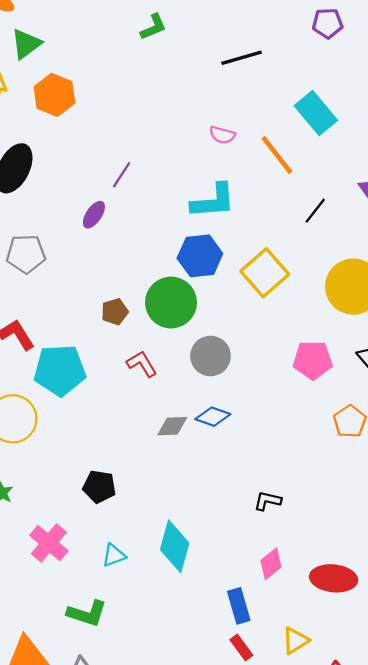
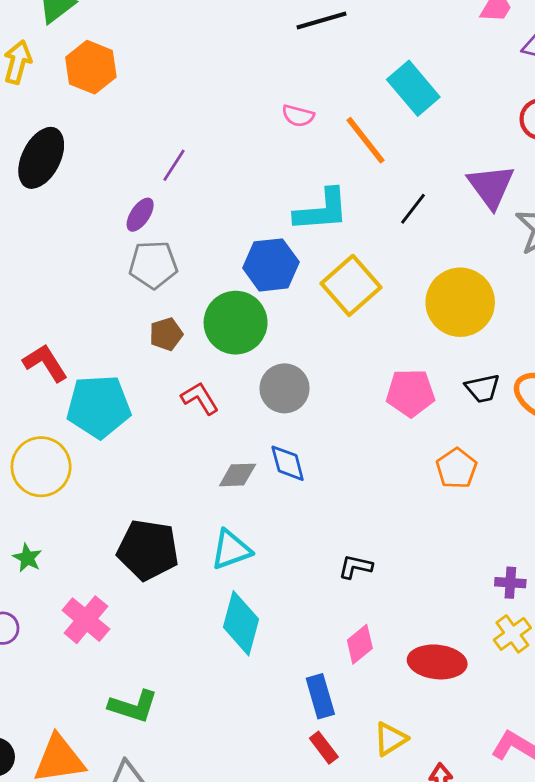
cyan L-shape: (213, 201) -> (322, 210), moved
gray pentagon: (26, 254) -> (153, 265), moved
blue diamond: (213, 417) -> (288, 463), turned 56
black pentagon: (99, 487) -> (148, 550), size x1.5
cyan triangle: (114, 555) -> (231, 550), moved, size x1.4

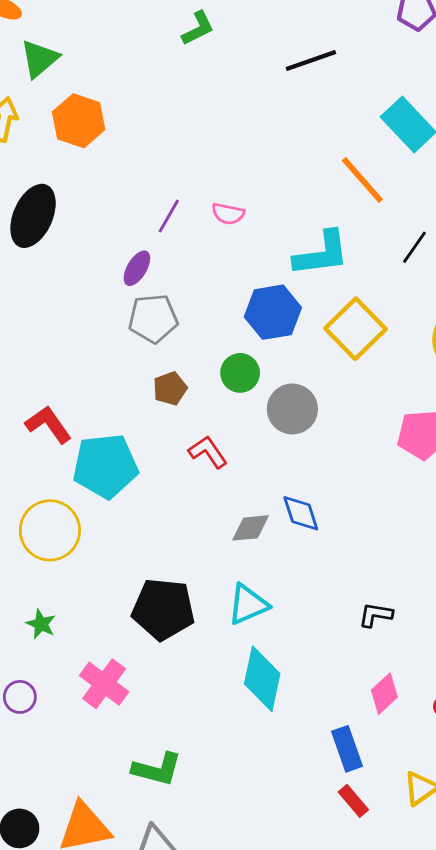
pink semicircle: (298, 116) -> (228, 214), moved
green circle: (236, 323) -> (240, 373), size x0.6
gray circle: (284, 388) -> (292, 409), moved

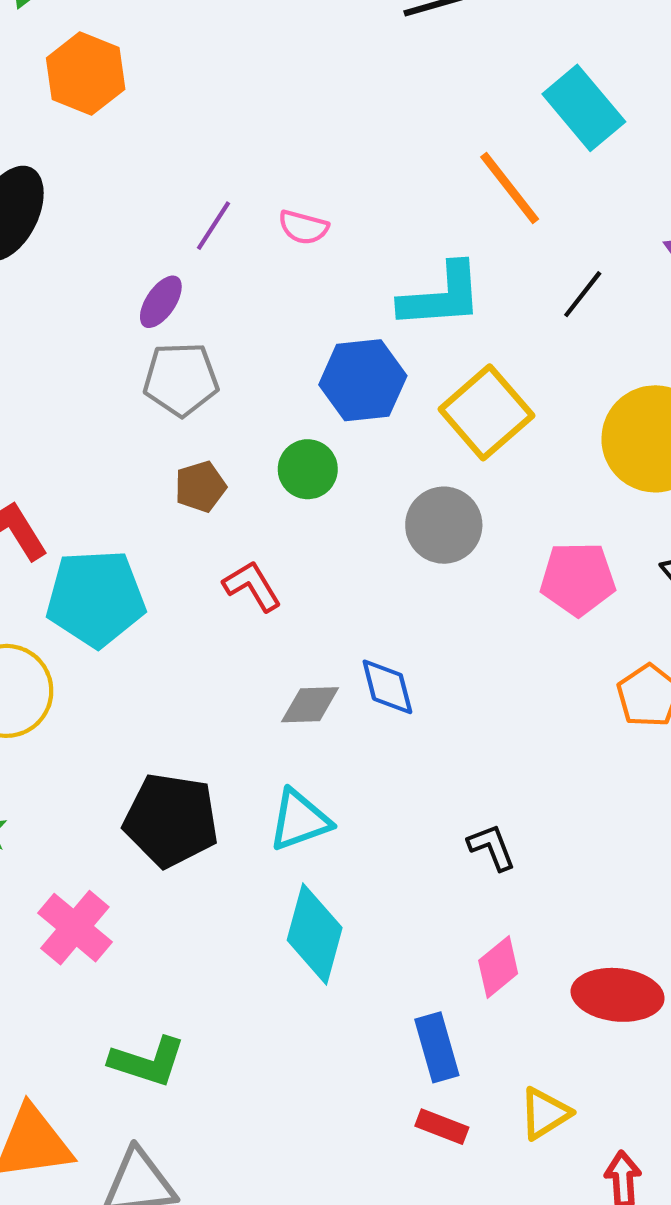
gray circle: (292, 409) -> (444, 525), moved
black L-shape: (376, 615) -> (492, 847), turned 56
red rectangle: (353, 801) -> (442, 1127), turned -32

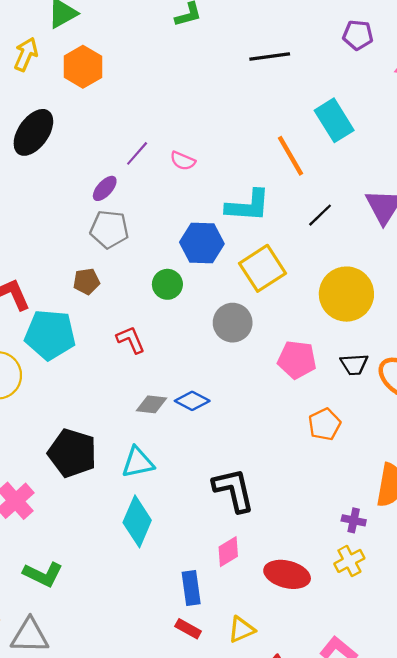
brown pentagon: (200, 487) -> (86, 281), moved
blue diamond: (387, 687) -> (192, 401), turned -56
black L-shape: (492, 847) -> (234, 490), size x1.8

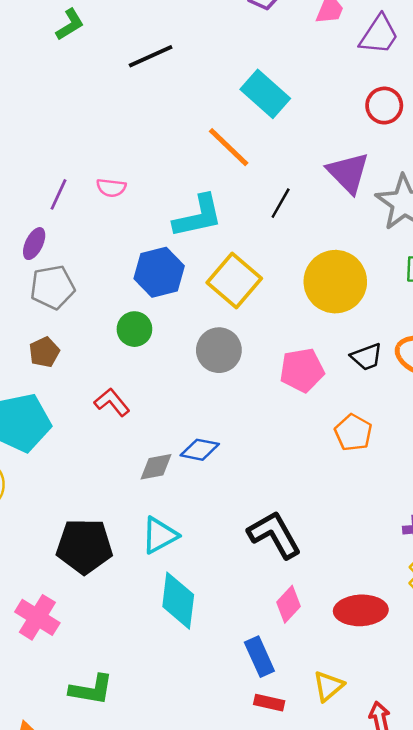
black line: (270, 57) -> (151, 56), moved

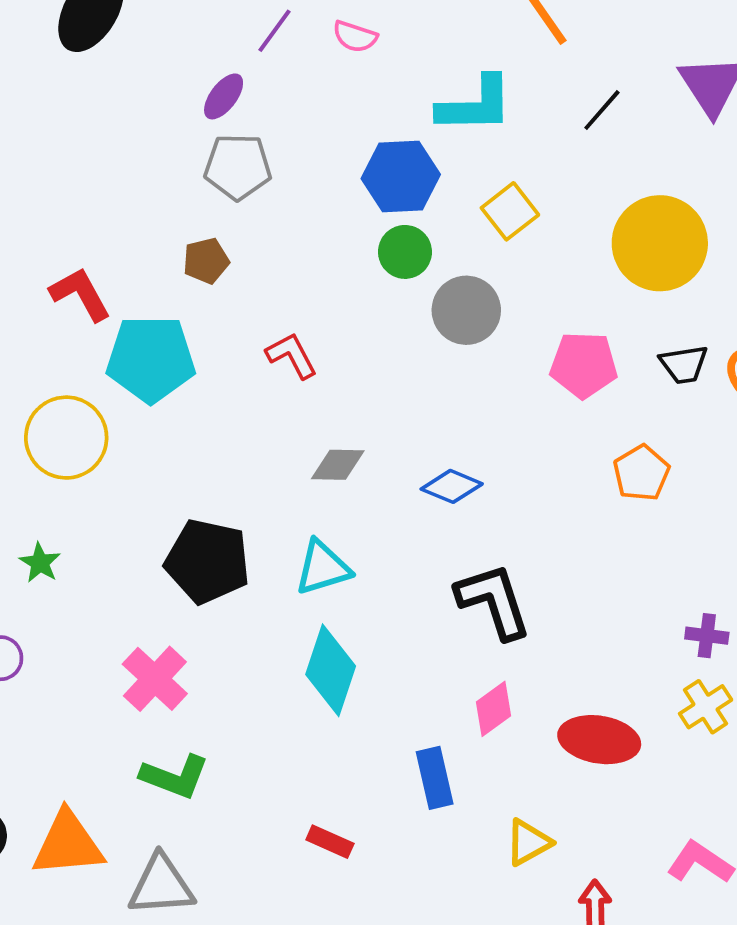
yellow square: (234, 281) -> (510, 211), size x0.7
green circle: (134, 329) -> (405, 252), moved
blue diamond: (200, 450) -> (452, 486), moved
pink cross: (37, 617) -> (155, 679), moved
red rectangle: (269, 703) -> (330, 842), moved

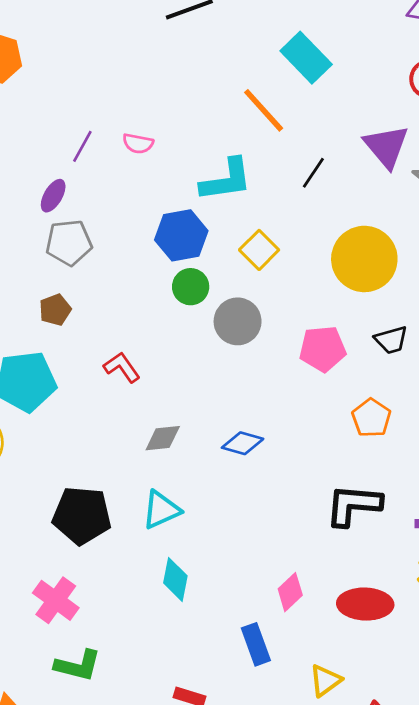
black L-shape: (494, 601) -> (353, 505), moved, turned -60
cyan diamond: (331, 670) -> (175, 579), size x0.7

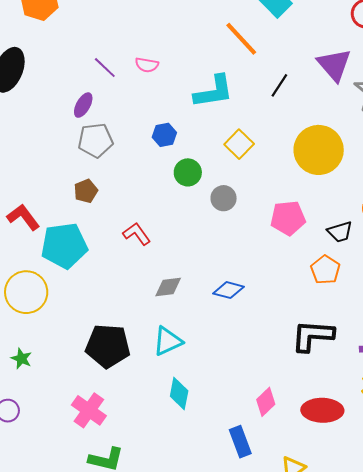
purple line: (82, 146) -> (105, 68), turned -75
blue hexagon: (181, 235) -> (164, 135), moved, size x0.6
gray circle: (238, 321) -> (224, 198), size x0.7
black trapezoid: (391, 340) -> (340, 232), moved

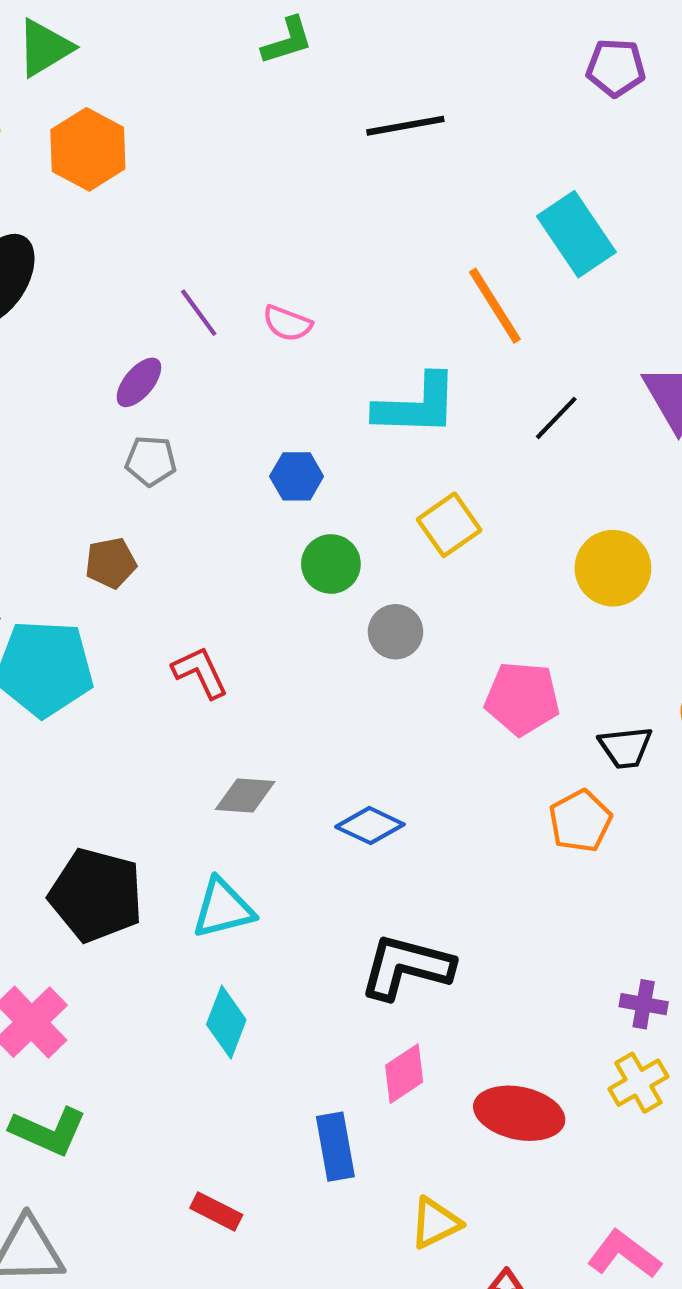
gray pentagon: (96, 140) -> (151, 461), size x0.7
yellow circle: (319, 150) -> (613, 568), size x0.7
black L-shape: (313, 336) -> (406, 967), moved

